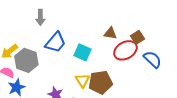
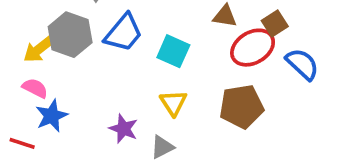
gray hexagon: (26, 60) -> (70, 35), moved
brown pentagon: (100, 82) -> (242, 107), moved

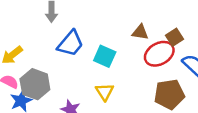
gray hexagon: (70, 35) -> (35, 84), moved
brown pentagon: (242, 107) -> (169, 94), moved

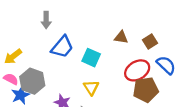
red ellipse: (159, 54) -> (137, 70), moved

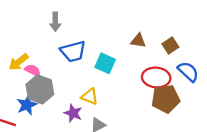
blue trapezoid: (62, 47) -> (73, 51), turned 35
red ellipse: (137, 70) -> (156, 78), turned 35
pink semicircle: (11, 79) -> (33, 70), moved
yellow triangle: (91, 88) -> (90, 97), moved, turned -35

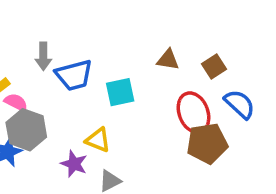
gray arrow: (55, 22) -> (43, 56), moved
cyan square: (105, 63) -> (120, 92), turned -36
red ellipse: (156, 78) -> (193, 113), turned 64

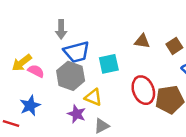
gray arrow: (43, 56) -> (61, 29), moved
red ellipse: (193, 113) -> (143, 90), moved
gray hexagon: (26, 130) -> (71, 76), moved

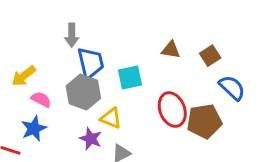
blue trapezoid: (77, 52) -> (91, 63), turned -88
pink semicircle: (36, 71) -> (41, 99), moved

